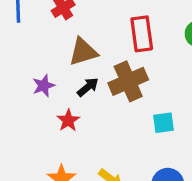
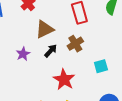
brown cross: (128, 81) -> (75, 44), size x0.7
red star: (68, 120) -> (64, 80), moved, size x1.5

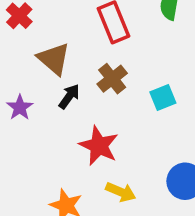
brown triangle: (45, 29) -> (54, 59), turned -48
cyan square: (101, 66) -> (163, 97), moved

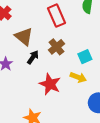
yellow arrow: (121, 192) -> (78, 77), moved

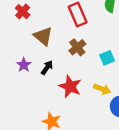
black arrow: (33, 57) -> (47, 67), moved
yellow arrow: (78, 77) -> (102, 89), moved

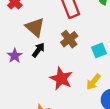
black arrow: (47, 67) -> (38, 50), moved
yellow arrow: (102, 89) -> (93, 82), turned 105

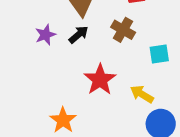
brown cross: (69, 39) -> (123, 30), turned -35
yellow arrow: (93, 82) -> (142, 94), turned 70

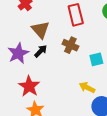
purple star: (45, 35) -> (18, 53), size x1.5
red star: (100, 80) -> (29, 86), moved

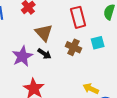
black arrow: (41, 51) -> (44, 54), turned 80
cyan square: (96, 59) -> (98, 43), moved

